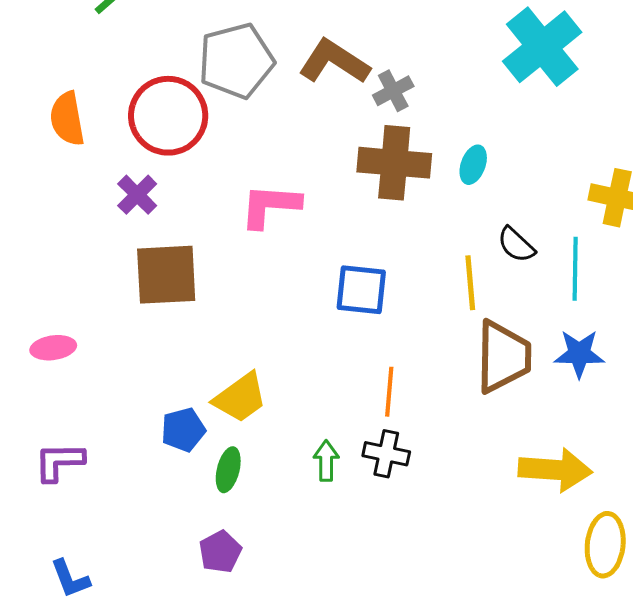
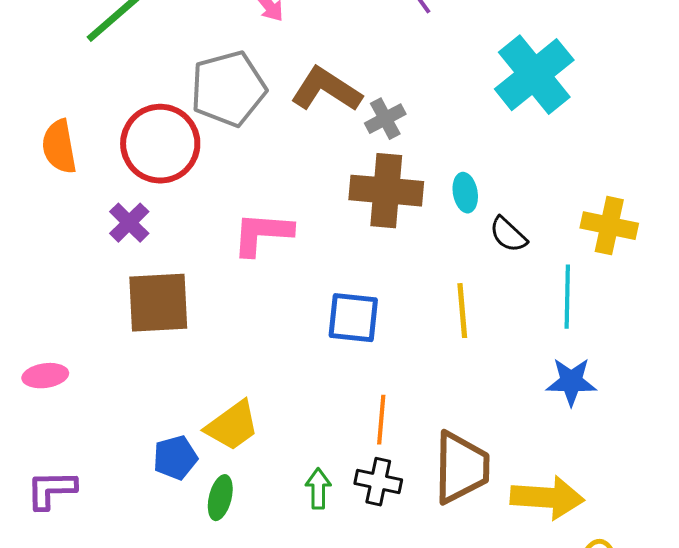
cyan ellipse: (473, 165) -> (465, 193), turned -30
black semicircle: (516, 245) -> (508, 235), moved
brown trapezoid: (503, 357) -> (461, 468), moved

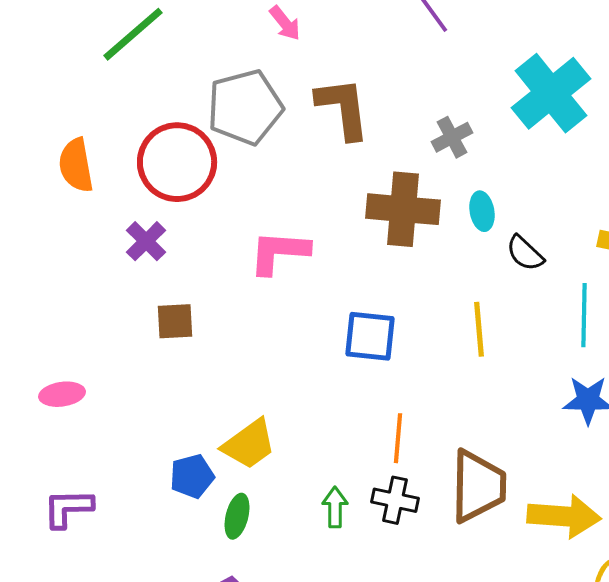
brown L-shape: (326, 90) -> (343, 108), turned 50
gray cross: (385, 119) -> (452, 137), moved
brown square: (158, 303) -> (175, 321), size x0.6

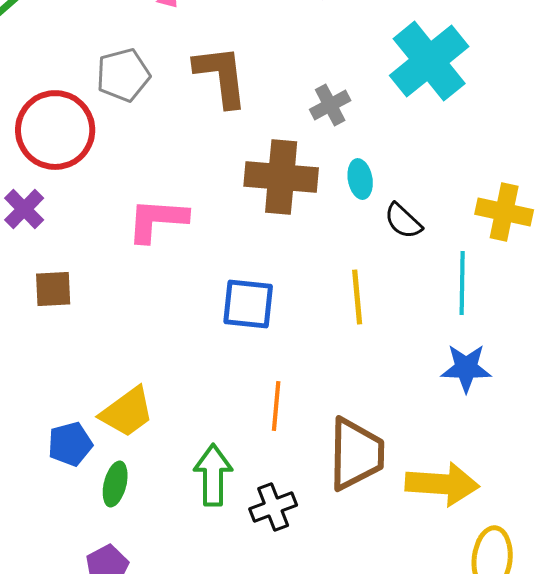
gray pentagon: (245, 107) -> (123, 75), size x0.7
black cross: (395, 500) -> (273, 507), moved, turned -33
green arrow: (335, 507) -> (213, 475), size x1.5

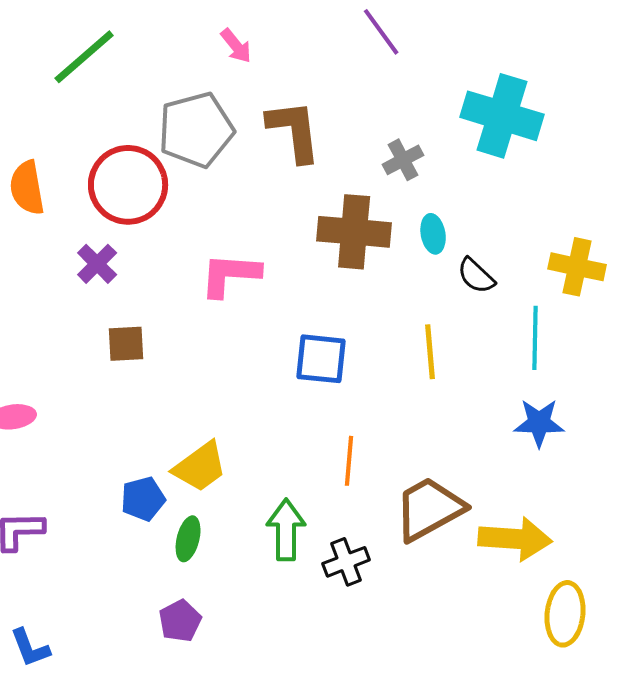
cyan cross: (429, 61) -> (502, 116), turned -34
gray pentagon: (123, 75) -> (196, 130), size x1.4
brown trapezoid: (356, 454) -> (429, 509), turned -120

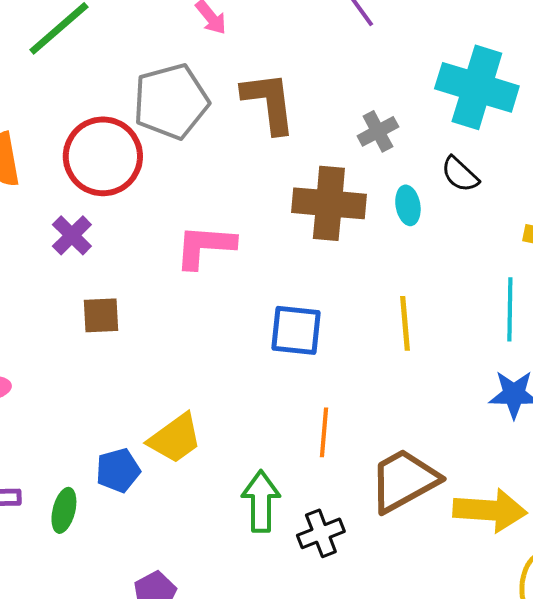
black semicircle: (476, 276) -> (460, 174), moved
green ellipse: (188, 539) -> (64, 510), moved

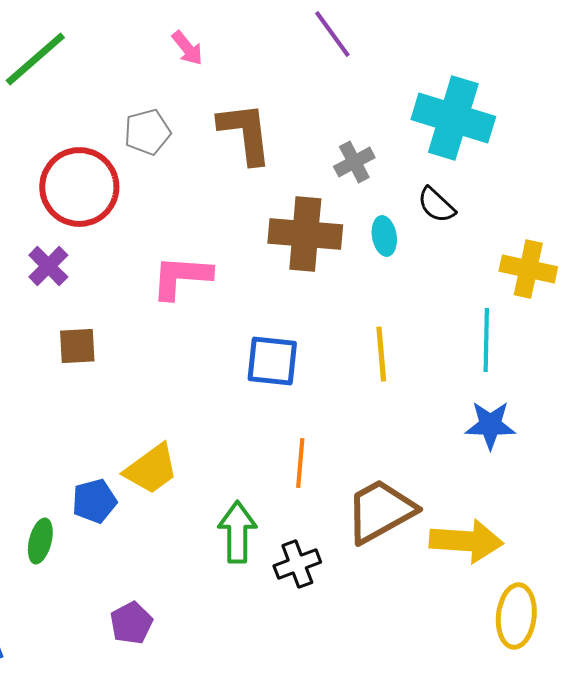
gray pentagon: (171, 101) -> (147, 132), size x0.6

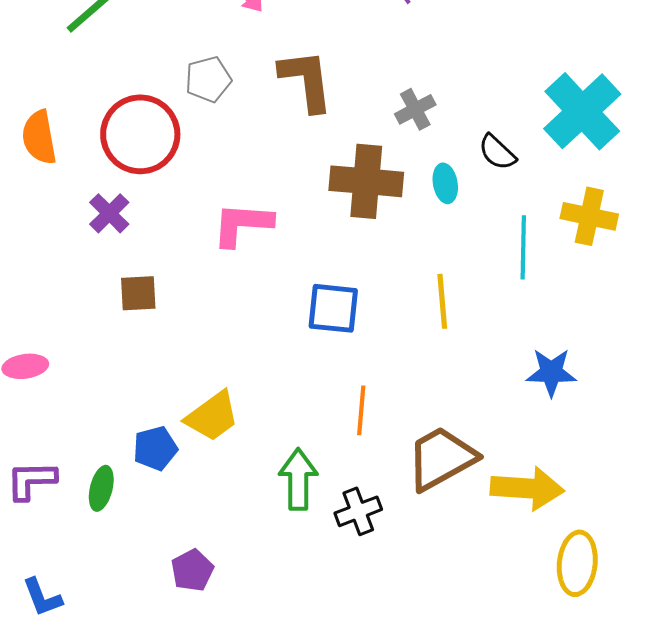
cyan cross: (453, 118) -> (582, 111), moved, turned 30
cyan line: (486, 340) -> (523, 247), moved

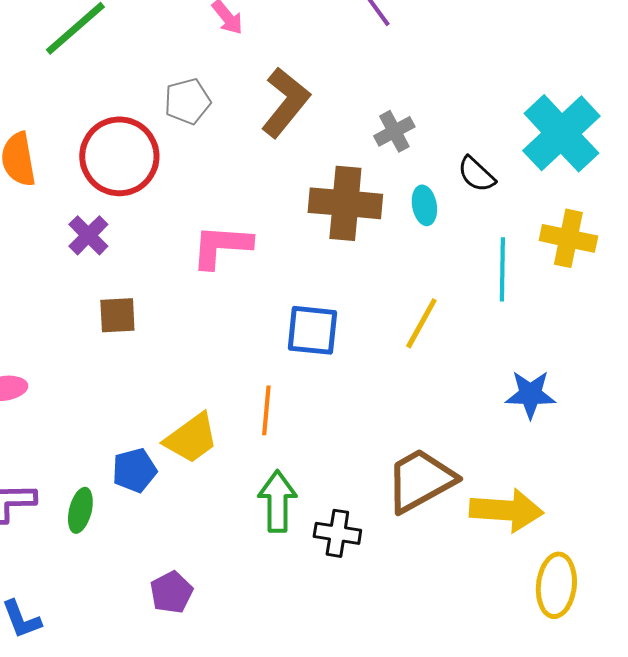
brown L-shape: (306, 80) -> (285, 102), turned 46
yellow line: (442, 301) -> (421, 323), turned 34
orange line: (361, 410) -> (266, 410), moved
black cross: (358, 511) -> (337, 533), turned 30

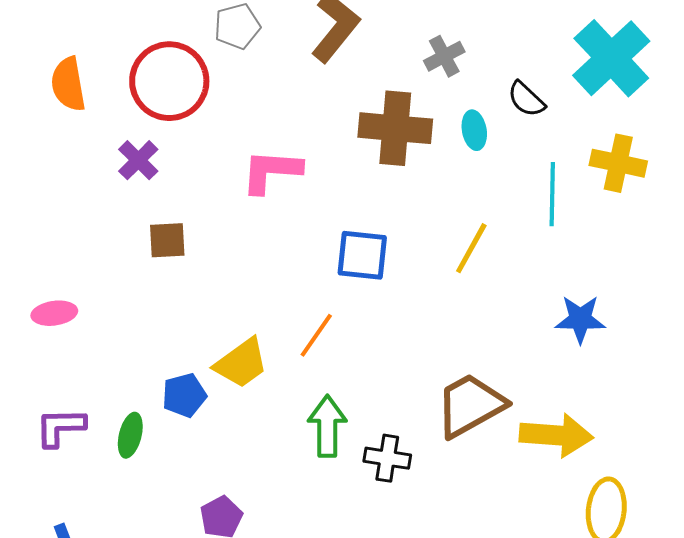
orange line: (266, 410) -> (316, 335), turned 30

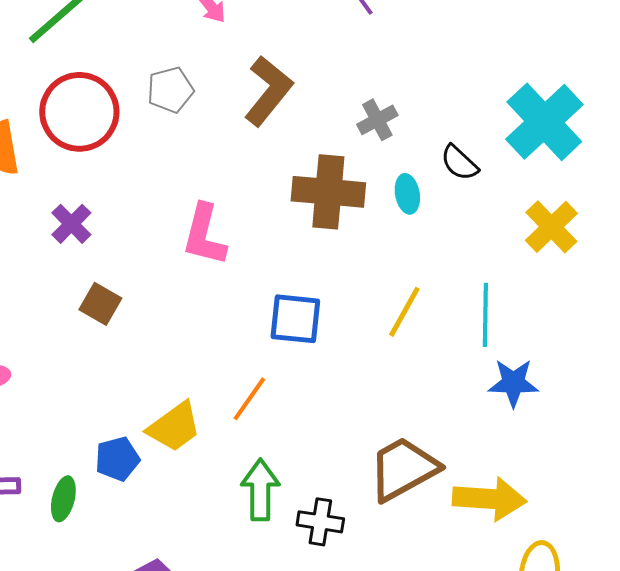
red circle: (169, 81) -> (79, 112), moved
yellow cross: (618, 163) -> (551, 227), turned 34
pink L-shape: (271, 171) -> (204, 235), turned -80
cyan line: (552, 194) -> (485, 315), moved
brown square: (167, 240) -> (100, 304), turned 33

